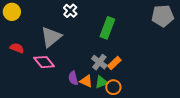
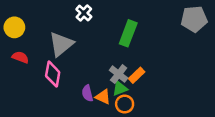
yellow circle: (12, 12) -> (14, 27), moved
pink diamond: (44, 62) -> (53, 74), turned 50
green triangle: (101, 82) -> (120, 88), moved
orange circle: (113, 87) -> (125, 104), moved

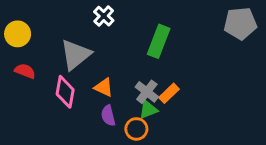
orange triangle: (103, 97) -> (104, 87), moved
orange circle: (125, 104) -> (136, 129), moved

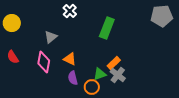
gray triangle: (75, 55) -> (51, 37), size x0.6
red semicircle: (25, 71) -> (13, 57), moved, turned -144
gray cross: (147, 92) -> (118, 75), moved

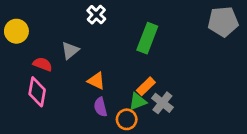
red semicircle: (13, 57) -> (43, 64), moved, turned 144
pink diamond: (44, 62) -> (37, 92), moved
orange rectangle: (114, 63) -> (146, 86), moved

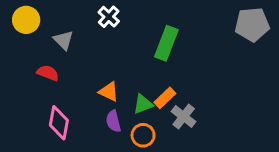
yellow circle: (16, 31) -> (26, 20), moved
gray triangle: (70, 50) -> (64, 40), moved, turned -36
pink diamond: (37, 92) -> (59, 123), moved
green triangle: (138, 101) -> (143, 104), moved

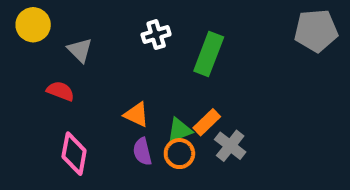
white cross: (109, 17) -> (156, 35), moved, turned 30
orange circle: (143, 135) -> (179, 154), moved

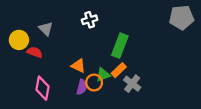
yellow circle: (33, 25) -> (19, 40), moved
green rectangle: (209, 54) -> (120, 46), moved
purple semicircle: (142, 152) -> (82, 87), turned -152
orange circle: (179, 154) -> (94, 83), moved

